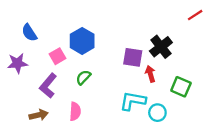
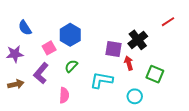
red line: (195, 15) -> (168, 22), moved
cyan L-shape: (133, 101) -> (101, 80), moved
brown arrow: (39, 115) -> (16, 84), moved

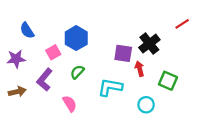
pink semicircle: (64, 95) -> (70, 104), turned -35

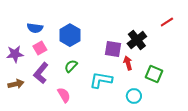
blue semicircle: (27, 30) -> (35, 28), moved, turned -49
pink square: (53, 52) -> (40, 48), moved

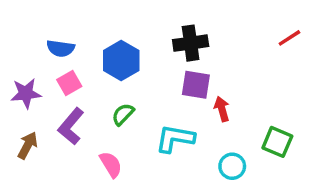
black cross: (137, 40) -> (191, 43), moved, turned 30
green square: (154, 74) -> (277, 142), moved
brown arrow: (16, 84) -> (28, 145), turned -49

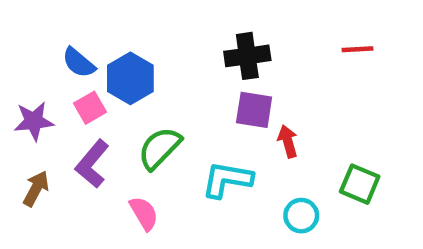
red line: (289, 38) -> (357, 49), moved, turned 30
blue semicircle: (61, 48) -> (79, 63), turned 32
blue hexagon: (121, 60) -> (130, 78), moved
green semicircle: (123, 114) -> (160, 148), size x1.5

